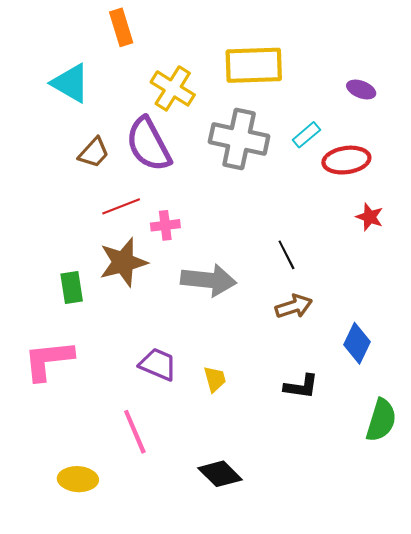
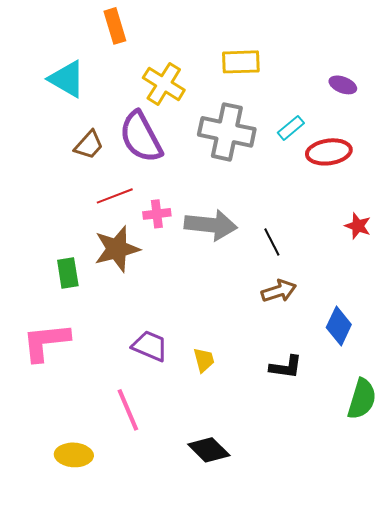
yellow rectangle: (254, 65) -> (241, 62), size x0.7
red star: (370, 217) -> (358, 226), moved
gray arrow: (208, 280) -> (211, 225), moved

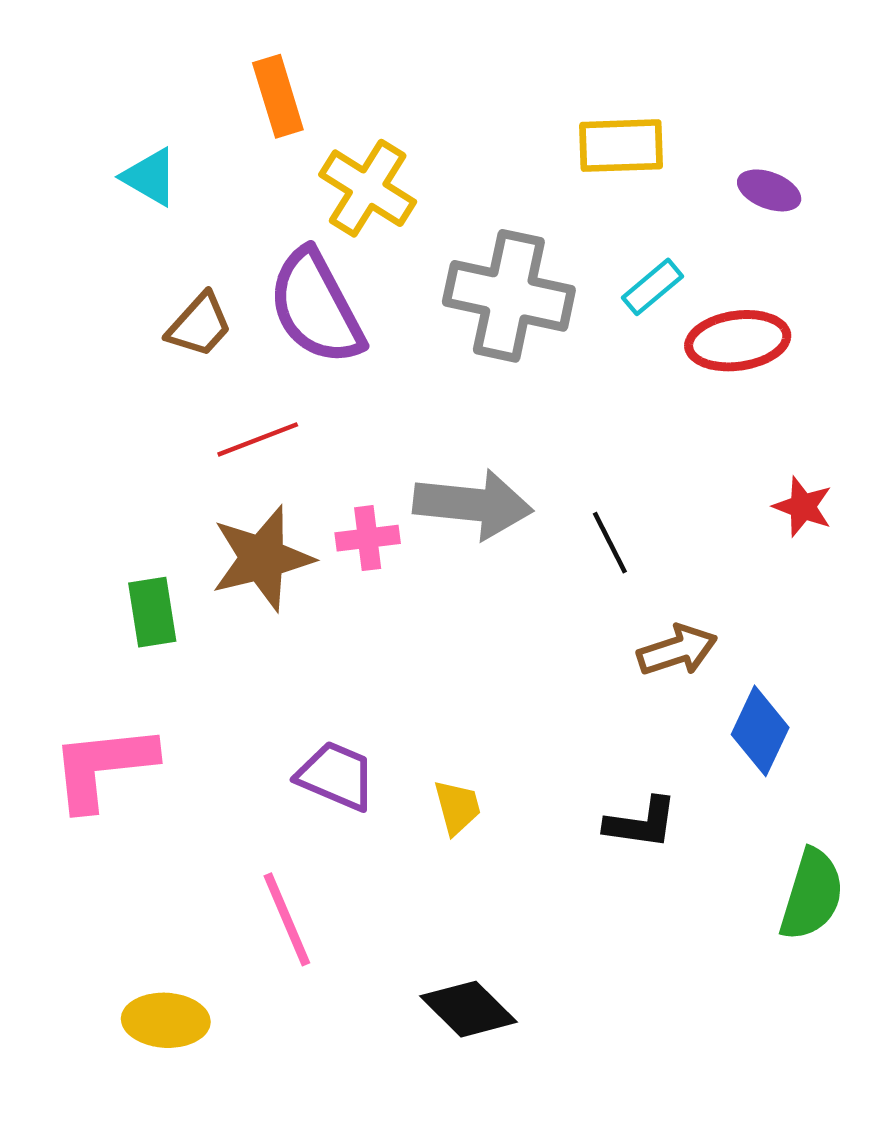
orange rectangle: (115, 26) -> (278, 96), moved
yellow rectangle: (241, 62) -> (621, 146), moved
cyan triangle: (67, 79) -> (150, 177), size x0.7
pink cross: (157, 214) -> (368, 538), moved
brown arrow: (279, 291) -> (677, 650), moved

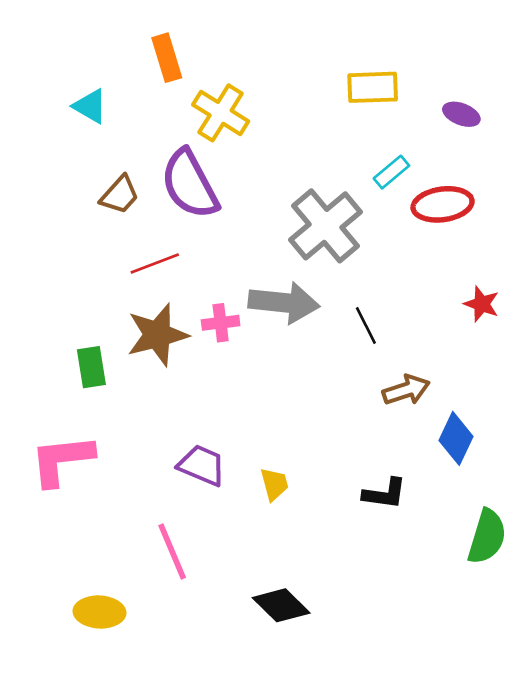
gray cross: (509, 296) -> (326, 226), moved, turned 38

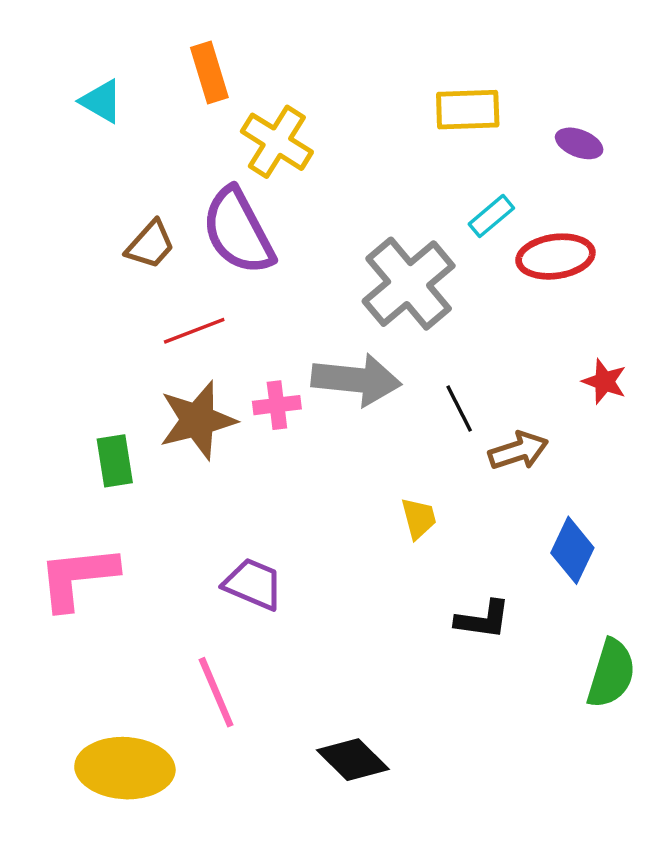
cyan triangle: (90, 106) -> (101, 101), moved
brown arrow: (406, 390) -> (518, 451), moved
yellow trapezoid: (274, 484) -> (419, 518), moved
yellow ellipse: (100, 612) -> (125, 768), size x1.5

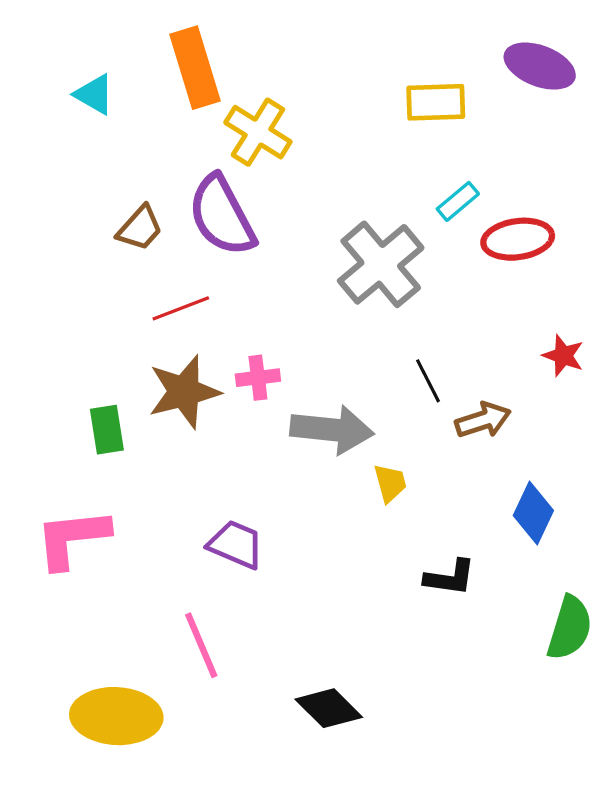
orange rectangle: (209, 72) -> (195, 68), size x1.4
purple ellipse: (579, 143) -> (540, 66), moved, size x1.6
gray arrow: (356, 380) -> (332, 430), moved

